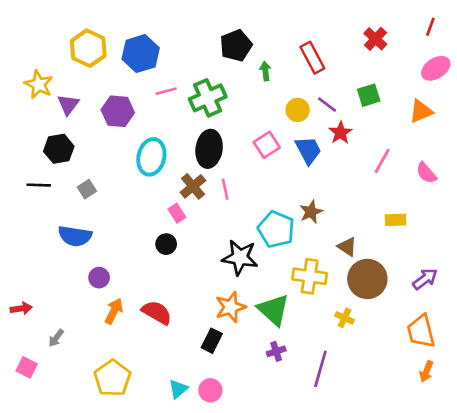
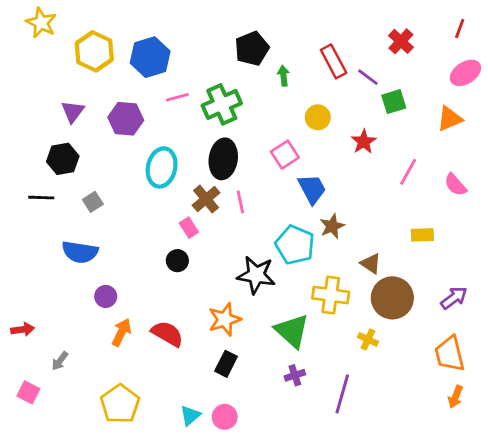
yellow star: (39, 84) -> (41, 23), moved
purple line: (327, 105) -> (368, 77), moved
blue trapezoid: (308, 150) -> (312, 189), moved
orange star: (231, 307) -> (225, 319), moved

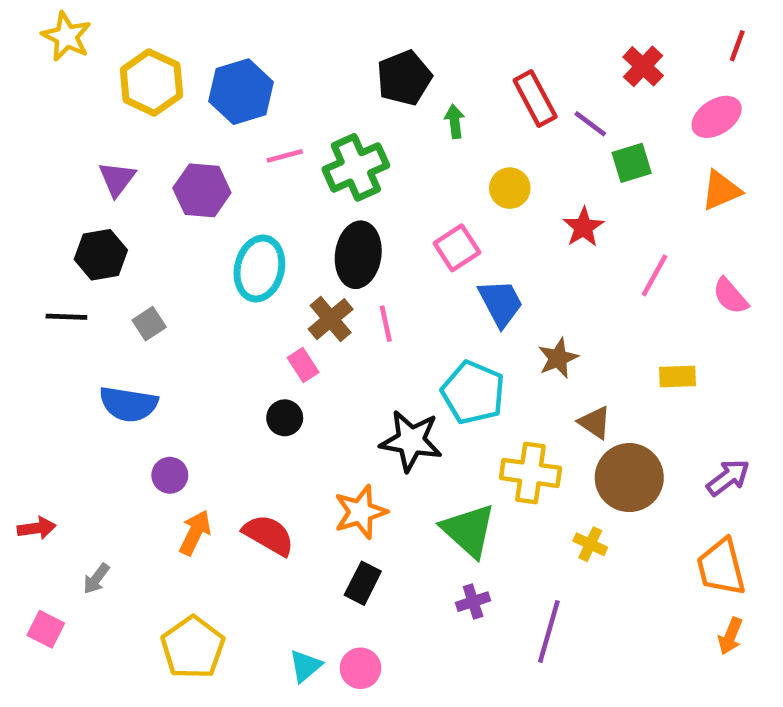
pink ellipse: (465, 73) -> (717, 117), moved
brown star: (332, 226) -> (558, 358), moved

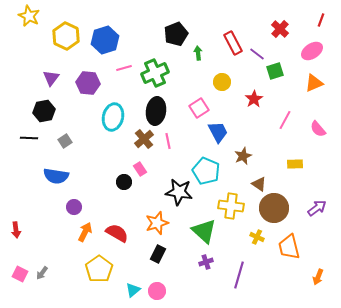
pink rectangle: (303, 365) -> (140, 169), moved
red arrow: (37, 528) -> (16, 230), turned 91
orange trapezoid: (721, 567) -> (289, 247), moved
gray arrow: (96, 579) -> (42, 273), moved
yellow pentagon: (193, 648) -> (99, 269), moved

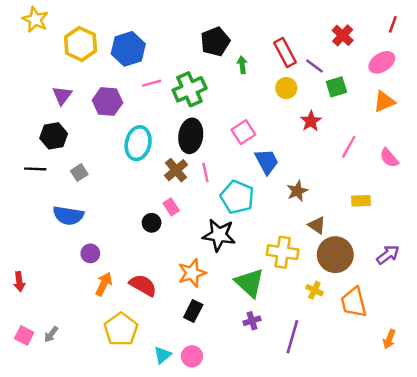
yellow circle: (222, 82) -> (286, 88), moved
cyan pentagon: (206, 171) -> (237, 197), moved

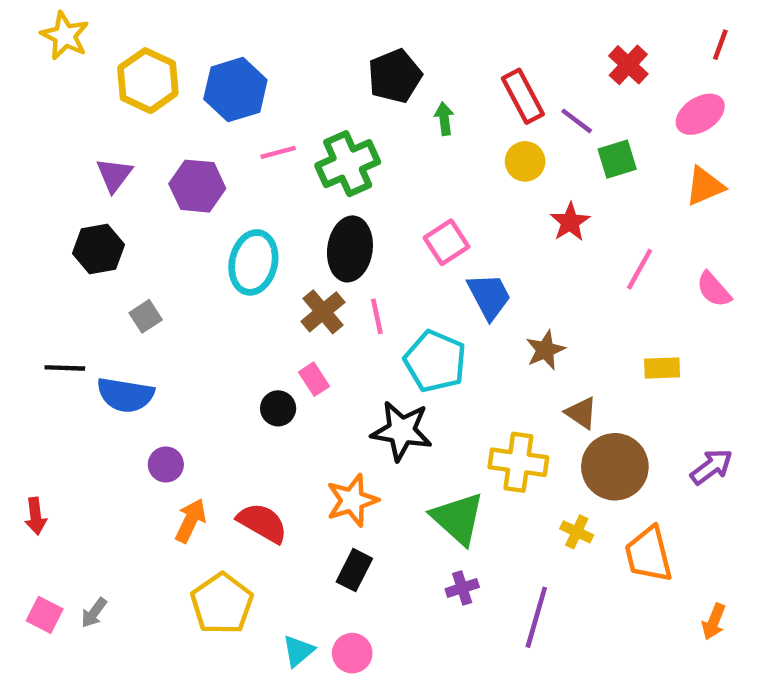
black line: (35, 169) -> (65, 368), moved

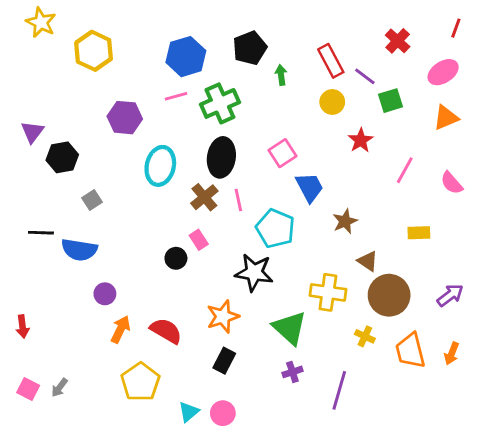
blue hexagon: (235, 90) -> (186, 57), moved
purple triangle: (114, 175) -> (32, 132), moved
orange arrow: (714, 622) -> (452, 353), moved

